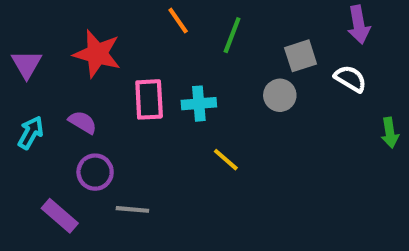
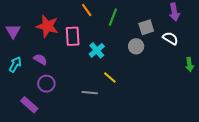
pink rectangle: (149, 99) -> (73, 36), moved
cyan cross: (199, 104) -> (97, 50), turned -35
gray line: (132, 209) -> (90, 93), moved

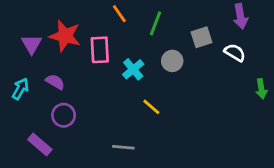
purple triangle: (13, 31) -> (32, 44), moved
gray circle: (136, 46) -> (172, 61), moved
gray line: (90, 93) -> (123, 147), moved

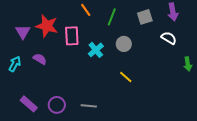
gray square: (201, 37) -> (145, 17), moved
yellow line: (151, 107) -> (126, 77), moved
purple circle: (64, 115) -> (57, 105), moved

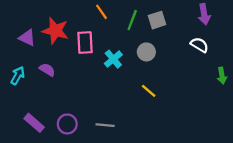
gray square: (145, 17) -> (157, 20), moved
purple triangle: (23, 32) -> (27, 38), turned -35

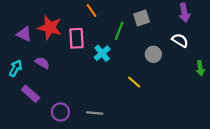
green line: (132, 20) -> (119, 31), moved
gray circle: (146, 52) -> (153, 54), moved
purple rectangle: (34, 123) -> (31, 94), moved

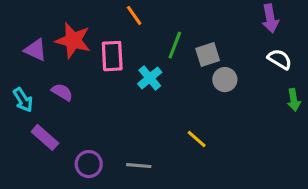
gray square: (142, 18) -> (208, 55), moved
white semicircle: (180, 40) -> (280, 59), moved
cyan arrow: (16, 68) -> (23, 100), turned 119
yellow line: (134, 82) -> (197, 139), moved

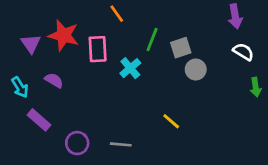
purple triangle: (36, 50) -> (31, 44), turned 30

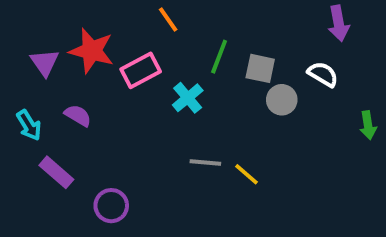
gray square: (181, 48) -> (260, 68), turned 30
pink rectangle: (98, 49) -> (141, 70), turned 65
white semicircle: (243, 52) -> (323, 74), moved
gray line: (121, 144) -> (205, 162), moved

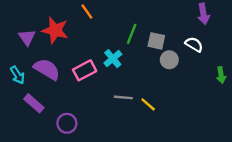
orange line: (168, 19) -> (87, 11), moved
pink rectangle: (141, 70) -> (85, 70), moved
purple semicircle: (78, 115) -> (47, 69), size x1.6

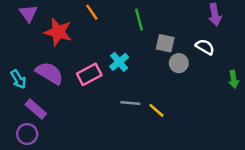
green line: (132, 34) -> (139, 20), moved, turned -36
purple triangle: (27, 37) -> (28, 13), moved
purple circle: (67, 123) -> (27, 134), moved

